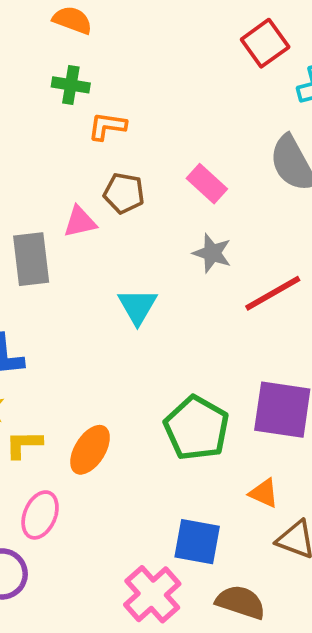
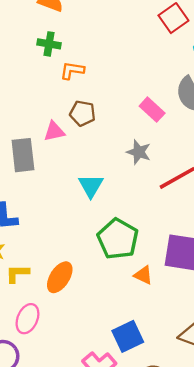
pink rectangle: (207, 184) -> (152, 110), moved
green pentagon: (197, 428) -> (118, 239), moved
orange triangle: (264, 493) -> (143, 275), moved
blue square: (197, 542) -> (128, 336), turned -36

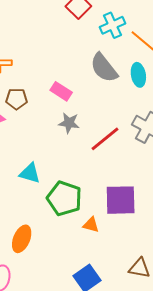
pink rectangle: (152, 110) -> (61, 91), moved
cyan triangle: (91, 186) -> (30, 173), moved, turned -35

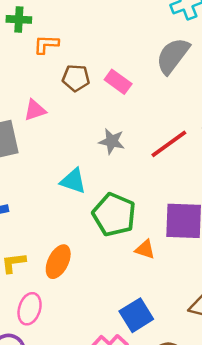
gray semicircle: (104, 68) -> (173, 56), turned 72
brown pentagon: (17, 99) -> (76, 78), moved
gray star: (69, 123) -> (112, 141), moved

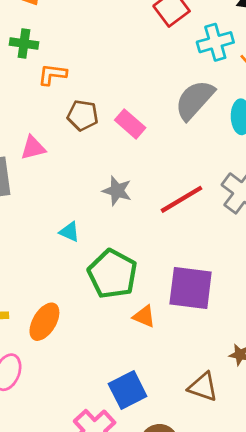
cyan triangle: (73, 181) -> (69, 232), size x0.7

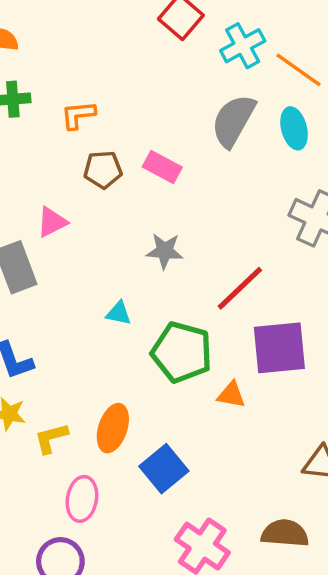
orange L-shape: (52, 74) -> (78, 115), moved
red line: (181, 199) -> (240, 288), moved
blue square: (128, 390) -> (164, 469), moved

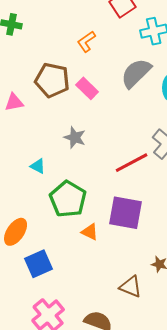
orange L-shape: (78, 115) -> (86, 42), moved, turned -45
brown pentagon: (103, 170) -> (52, 80), size x1.5
red line: (240, 288) -> (132, 163), moved

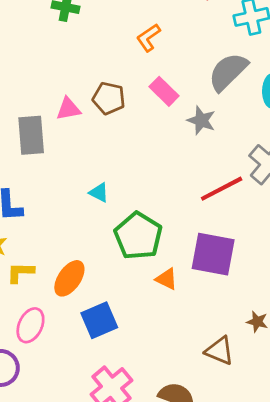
orange L-shape: (86, 42) -> (148, 38), moved
brown pentagon: (52, 80) -> (109, 98), moved, size x0.7
gray star: (75, 137) -> (201, 120), moved

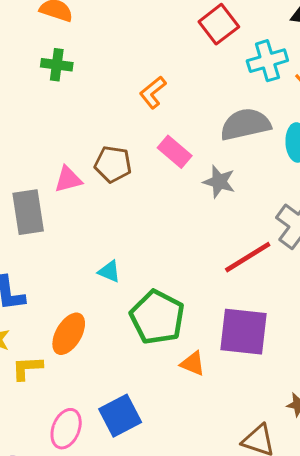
gray semicircle: (228, 72) -> (245, 124), turned 36
orange ellipse: (69, 278) -> (69, 334), moved
pink ellipse: (30, 325) -> (66, 429), moved

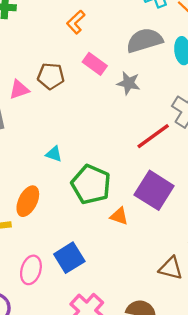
purple square: (243, 332) -> (154, 190), turned 30

